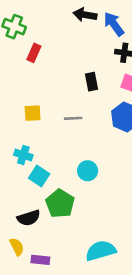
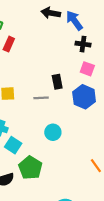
black rectangle: (92, 82) -> (57, 82), moved
cyan circle: (88, 171) -> (53, 132), moved

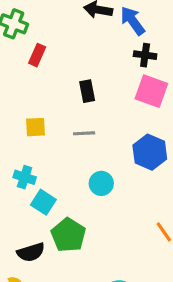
pink square: (87, 69) -> (151, 91), size x1.5
black rectangle: (57, 82) -> (87, 91), moved
blue hexagon: (84, 97) -> (150, 152), moved

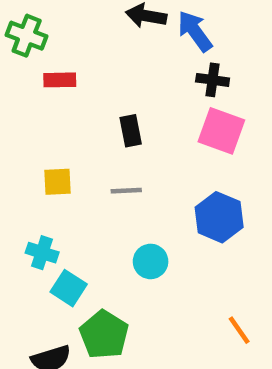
red rectangle: (37, 55) -> (60, 80), turned 65

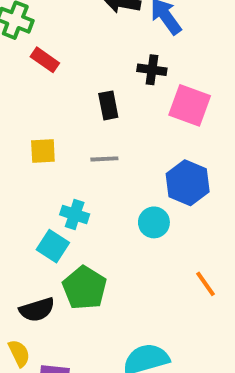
red rectangle: (60, 80) -> (45, 60), turned 36
black cross: (213, 80) -> (152, 70), moved
cyan cross: (42, 253) -> (75, 214), moved
cyan circle: (151, 261) -> (154, 222), moved

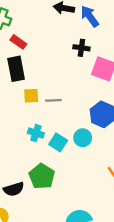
black rectangle: (108, 105) -> (16, 69), moved, size x1.5
yellow square: (43, 151) -> (31, 96), moved
cyan square: (53, 246) -> (58, 142), moved

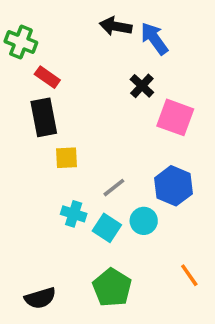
black cross: (81, 48) -> (142, 86), turned 35
gray line: (53, 100) -> (114, 188), moved, turned -35
green pentagon: (42, 176) -> (112, 288), moved

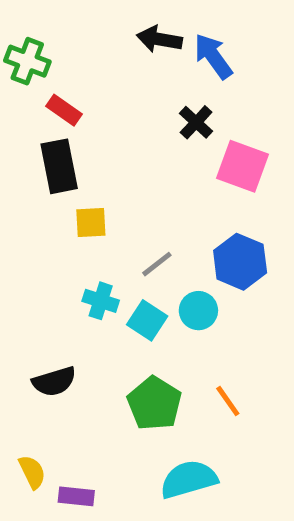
orange line: (189, 275) -> (228, 401), moved
black semicircle: (40, 298) -> (54, 381), moved

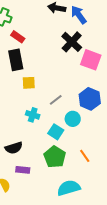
black cross: (196, 122) -> (72, 42), size x1.5
cyan square: (147, 320) -> (56, 132), moved
purple rectangle: (76, 496) -> (23, 170), moved

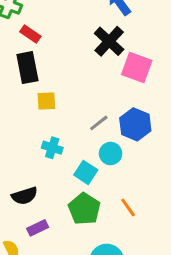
gray line: (56, 100) -> (99, 123), moved
purple rectangle: (23, 170) -> (38, 228), turned -32

